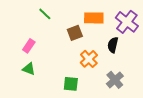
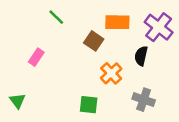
brown square: (75, 33) -> (94, 41), turned -35
green triangle: (29, 69) -> (17, 101), moved, turned 32
gray cross: (115, 80) -> (144, 100), turned -30

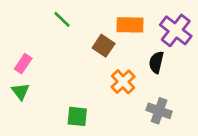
pink rectangle: (36, 57) -> (23, 64), moved
green triangle: (17, 101) -> (20, 91), moved
green square: (89, 105) -> (77, 116), moved

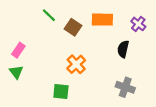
purple cross: (176, 30) -> (138, 24), size x0.6
brown square: (104, 46) -> (73, 27), moved
orange cross: (123, 82) -> (76, 64), moved

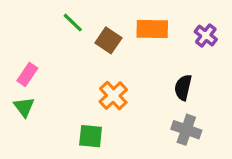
black semicircle: (123, 49) -> (183, 87), moved

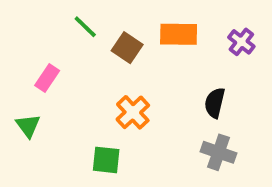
pink rectangle: (27, 74) -> (47, 78), moved

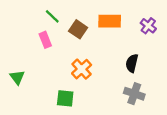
pink rectangle: (47, 78) -> (45, 40), moved, turned -56

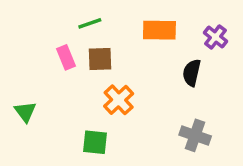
green line: (52, 16) -> (90, 23), moved, turned -63
brown square: (78, 29) -> (100, 59), moved, turned -36
black semicircle: (132, 63) -> (192, 73), moved

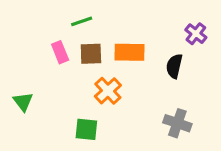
orange rectangle: (159, 30) -> (130, 52), moved

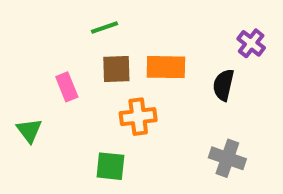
pink rectangle: (60, 52) -> (67, 87), moved
orange cross: (108, 91) -> (138, 117), turned 36

